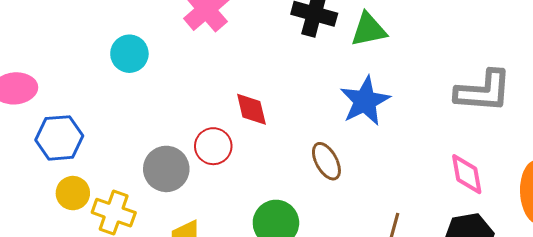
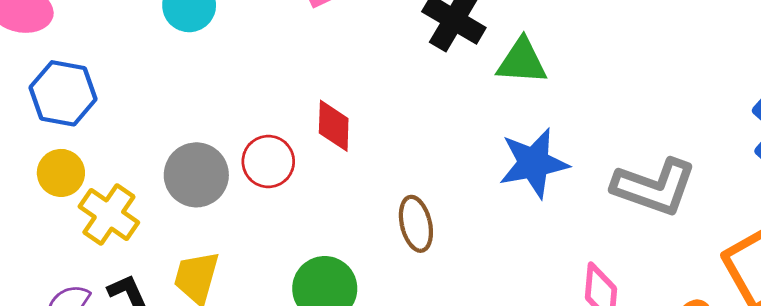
blue star: (365, 101) -> (534, 163), moved

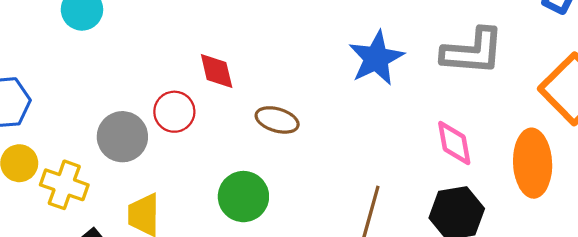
brown ellipse: (416, 224) -> (277, 120), moved, turned -45

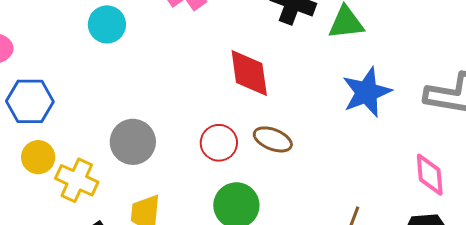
red diamond: (217, 71) -> (249, 73), moved, size x1.4
red circle: (174, 112) -> (219, 143), moved

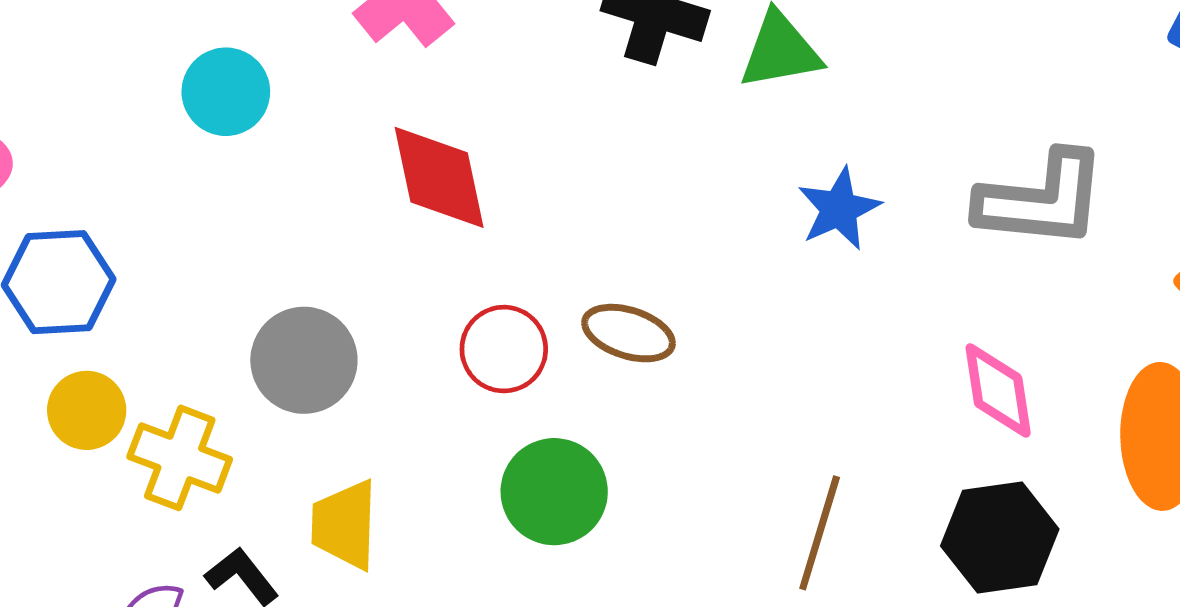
red diamond: (249, 73) -> (439, 177), moved
blue star: (367, 92) -> (839, 209), size x0.7

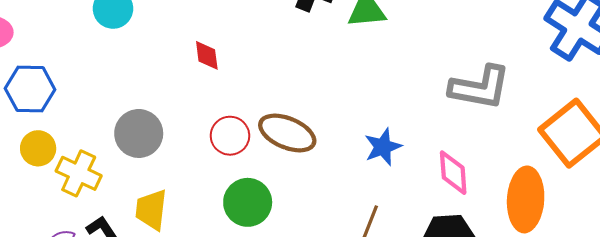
red diamond: (439, 177) -> (207, 55), size x0.6
blue star: (839, 209) -> (383, 147), moved
brown ellipse: (628, 333) -> (287, 133), size x1.4

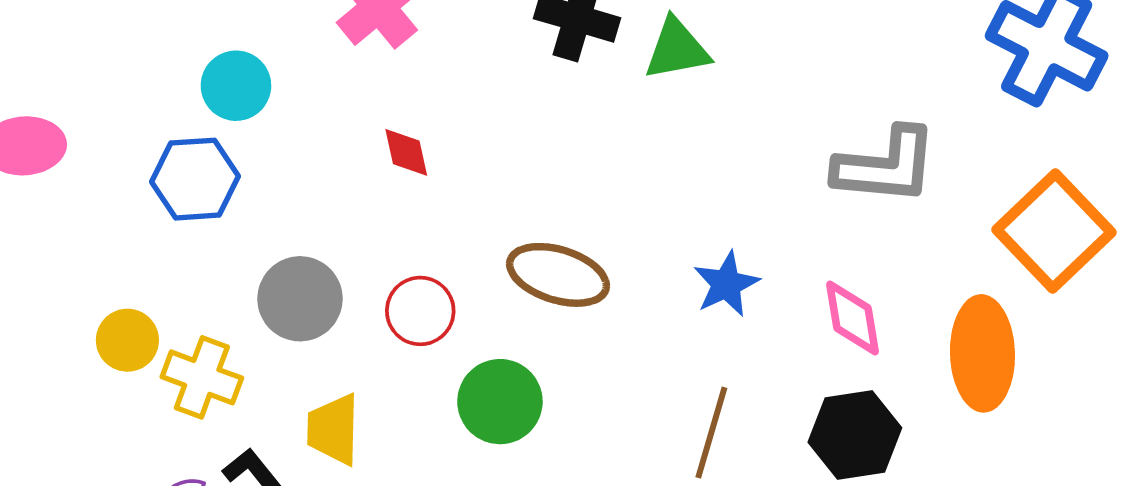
blue hexagon: (30, 89) -> (195, 179), moved
red circle: (230, 136) -> (420, 311), moved

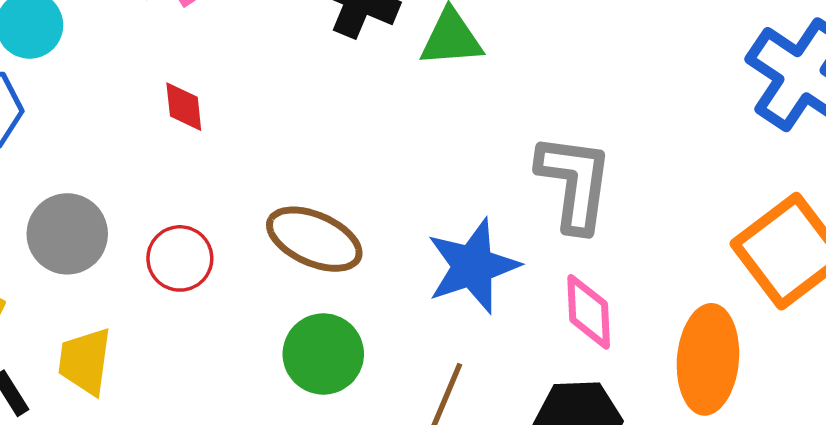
gray L-shape: (886, 166) -> (575, 183), moved, turned -94
blue star: (726, 284) -> (473, 266), size x1.5
green circle: (500, 402) -> (323, 354), moved

